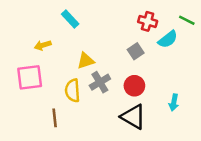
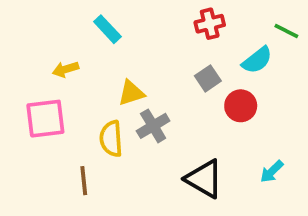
red cross: (148, 21) -> (210, 24), moved, turned -30
red circle: (134, 86) -> (241, 106), moved
cyan arrow: (174, 102) -> (272, 172), moved, turned 35

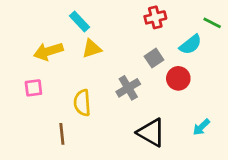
yellow arrow: (65, 69) -> (48, 51), size x1.5
yellow triangle: (131, 93) -> (92, 49), moved
pink square: (45, 119) -> (33, 88), size x0.6
gray cross: (153, 126) -> (128, 88), moved

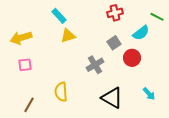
yellow arrow: (48, 51) -> (21, 38), moved
yellow semicircle: (82, 103) -> (61, 92), moved
cyan arrow: (201, 127) -> (149, 94), turned -88
brown line: (62, 134) -> (29, 105), moved, turned 35

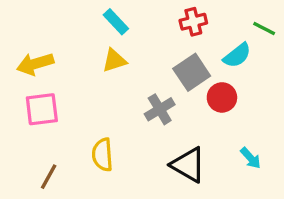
cyan rectangle: (59, 16) -> (116, 22), moved
gray square: (114, 43) -> (192, 72), size x1.5
pink square: (25, 65) -> (42, 109), size x1.5

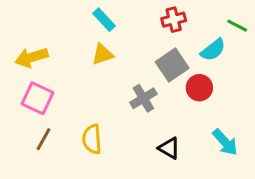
pink square: (42, 109) -> (37, 98), turned 32
cyan arrow: (251, 158) -> (225, 142), size x1.4
black triangle: (188, 165) -> (169, 148), size x0.7
brown line: (49, 177) -> (44, 139), moved

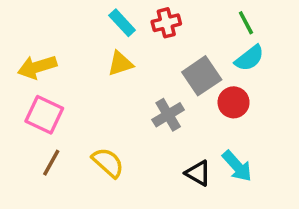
red cross: (174, 20) -> (166, 23), moved
green line: (237, 26) -> (246, 23), moved, turned 35
yellow semicircle: (92, 139) -> (108, 163), turned 136
cyan arrow: (225, 142) -> (237, 166), moved

